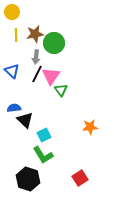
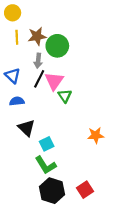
blue semicircle: (14, 108) -> (17, 101), moved
black hexagon: (28, 179) -> (52, 191), moved

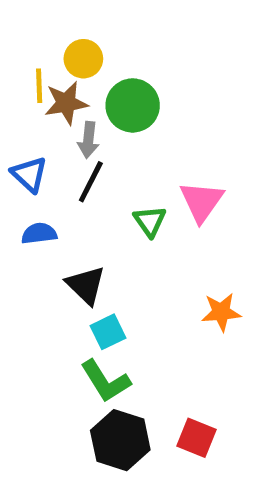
yellow circle: (13, 13) -> (83, 59), moved
brown star: (37, 36) -> (66, 103), moved
pink triangle: (54, 81) -> (202, 201), moved
black triangle: (26, 128) -> (86, 285), moved
red square: (85, 190) -> (197, 438), turned -35

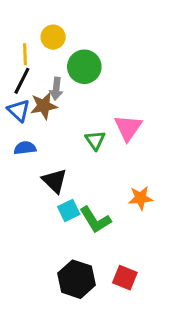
brown star: (66, 103) -> (44, 106), moved
black line: (91, 182) -> (22, 81), moved
green L-shape: (106, 381) -> (95, 220), moved

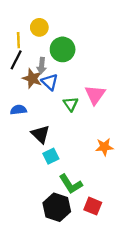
brown star: (44, 106) -> (32, 78), turned 30
blue triangle: (19, 110) -> (50, 82), moved
green L-shape: (95, 220) -> (71, 184), moved

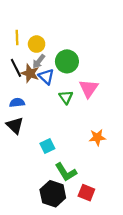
yellow circle: (39, 27) -> (37, 44), moved
green circle: (63, 49) -> (67, 61), moved
black line: (16, 60) -> (16, 68), moved, turned -54
gray arrow: (42, 66) -> (39, 61), turned 32
black triangle: (40, 134) -> (15, 125), moved

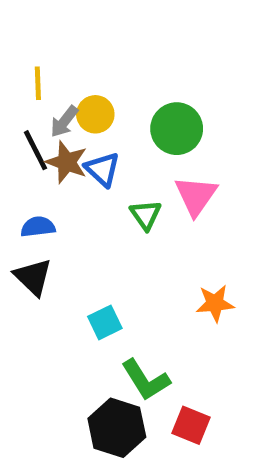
yellow circle: (37, 44) -> (95, 114), moved
gray arrow: (39, 61) -> (64, 121), moved
green circle: (67, 61) -> (177, 129), moved

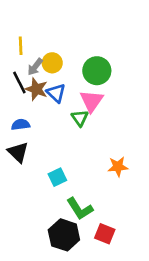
pink triangle: (196, 196) -> (92, 101), moved

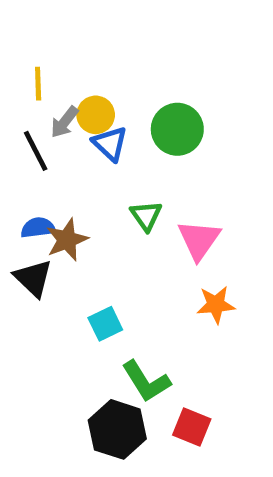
brown star: (36, 89) -> (67, 240), moved, turned 30
blue triangle: (56, 93) -> (110, 144), moved
pink triangle: (92, 101) -> (199, 240), moved

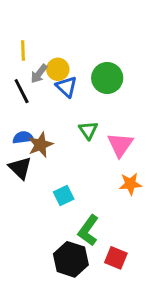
green L-shape: (146, 381) -> (88, 230), turned 68

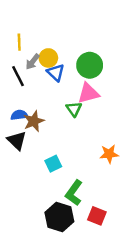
pink triangle: (120, 145) -> (88, 93), moved, turned 40

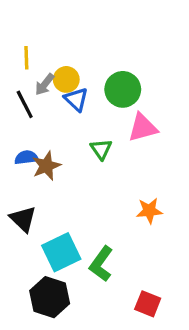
pink triangle: (88, 93) -> (143, 128), moved
black triangle: (17, 141) -> (23, 219), moved
cyan square: (53, 164) -> (61, 252), moved, size x1.6
red square: (97, 216) -> (148, 304), moved
black hexagon: (59, 217) -> (50, 297), moved

